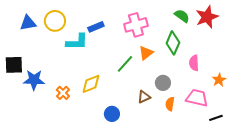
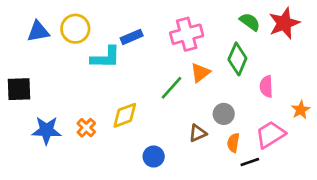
blue star: (34, 80) -> (46, 130), moved
pink trapezoid: (197, 98) -> (270, 135), turned -45
black line: (216, 118) -> (250, 162), moved

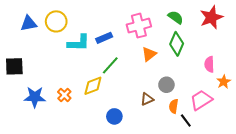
green semicircle: (250, 22) -> (176, 17), moved
blue rectangle: (132, 37) -> (104, 38), moved
pink semicircle: (266, 86) -> (209, 64), moved
green line: (171, 88) -> (110, 65), moved
black line: (250, 162) -> (186, 121), turned 72

